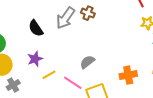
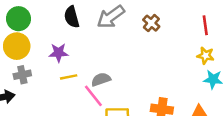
brown cross: (88, 13) -> (151, 23), moved
gray semicircle: (87, 62) -> (101, 79), moved

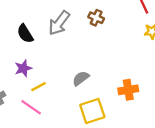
gray semicircle: (101, 79) -> (81, 78), moved
pink line: (93, 96) -> (31, 107), moved

